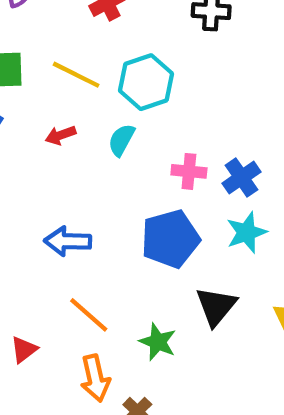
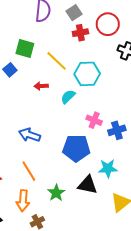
cyan star: (246, 232) -> (108, 168), moved
black triangle: (216, 306) -> (88, 185), turned 45

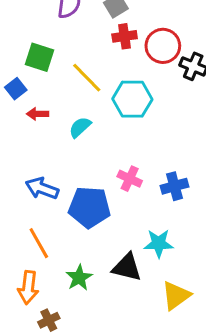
red circle: (108, 24) -> (163, 46), moved
red arrow: (41, 86) -> (38, 114), moved
cyan semicircle: (68, 97) -> (80, 127), moved
pink cross: (94, 120) -> (130, 179), moved
blue pentagon: (76, 148) -> (89, 207), moved

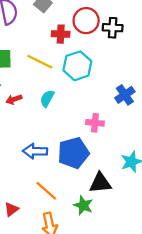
red cross: (125, 36) -> (61, 34), moved, turned 30
blue cross: (174, 186) -> (125, 95), moved
black triangle: (127, 267) -> (100, 183), moved

